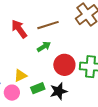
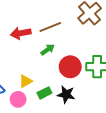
red arrow: (19, 29) -> (21, 33), turned -60
black star: (59, 91) -> (66, 94), turned 30

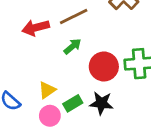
pink circle: (18, 99) -> (50, 116), moved

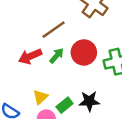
red arrow: (36, 28) -> (30, 56), moved
red circle: (104, 67) -> (84, 52), moved

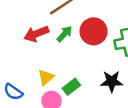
black star: (89, 101) -> (112, 81), moved

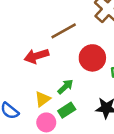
green arrow: (64, 34) -> (65, 87), moved

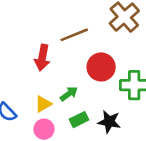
red arrow: (36, 56) -> (42, 58), turned -70
green rectangle: (67, 110) -> (79, 120), moved

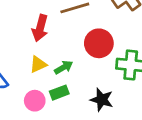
yellow triangle: (43, 104) -> (38, 64), moved
green rectangle: (79, 120) -> (59, 93), moved

